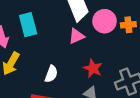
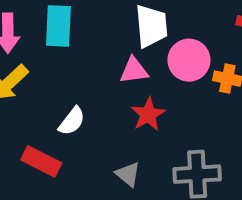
red star: (93, 68) -> (148, 114), moved

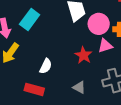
cyan rectangle: (58, 26) -> (30, 20), turned 45
pink triangle: (134, 70) -> (105, 46), moved

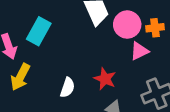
red star: (83, 55) -> (105, 79), moved

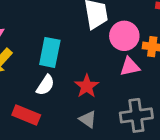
cyan rectangle: (39, 31) -> (50, 52), moved, turned -32

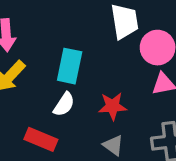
red star: (87, 86) -> (113, 106), turned 30

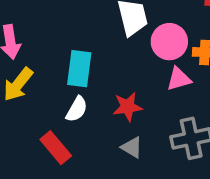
red rectangle: (41, 139) -> (56, 148), turned 32

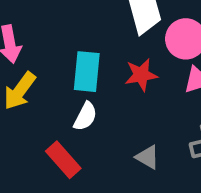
red star: (128, 107) -> (141, 75), moved

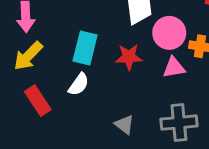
red rectangle: (63, 160) -> (38, 101), moved

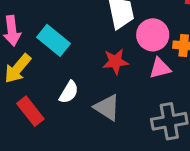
cyan rectangle: (85, 48) -> (53, 40), moved, turned -60
gray triangle: (124, 125) -> (107, 108), moved, size x1.4

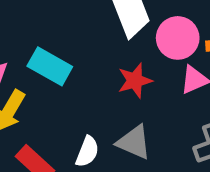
white semicircle: (69, 92) -> (87, 152), moved

